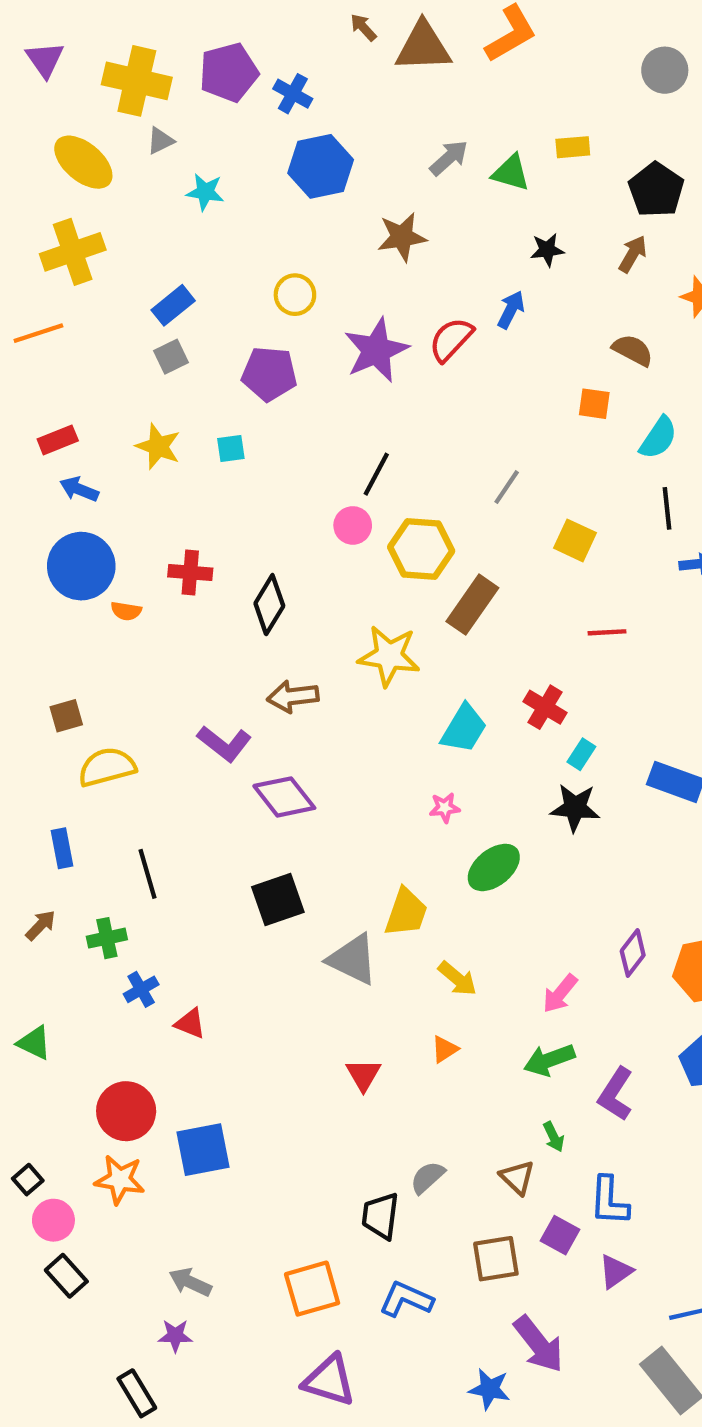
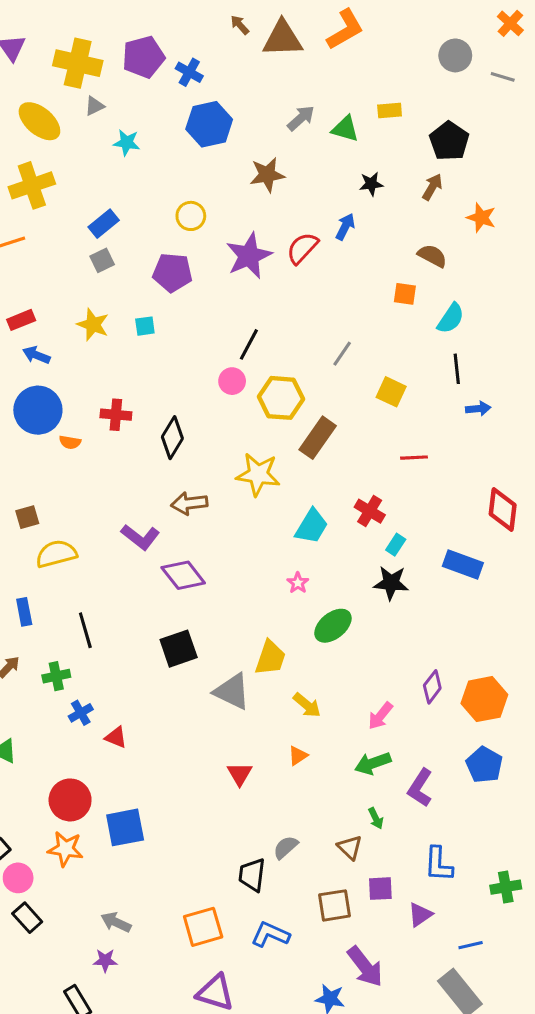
pink star: (445, 808) -> (298, 583), turned -30
blue L-shape: (609, 1201) -> (438, 864), moved
purple square: (560, 1235) -> (380, 889), turned -32

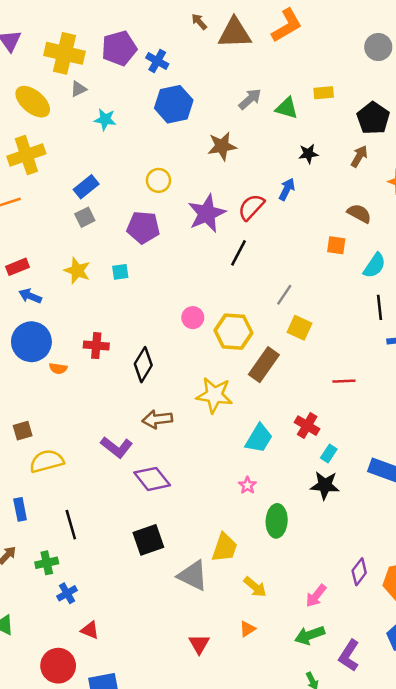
black line: (249, 344) -> (239, 253), moved
yellow square: (391, 392) -> (299, 328), moved
green ellipse: (333, 626) -> (277, 521), turned -48
red triangle: (116, 737) -> (90, 630), moved

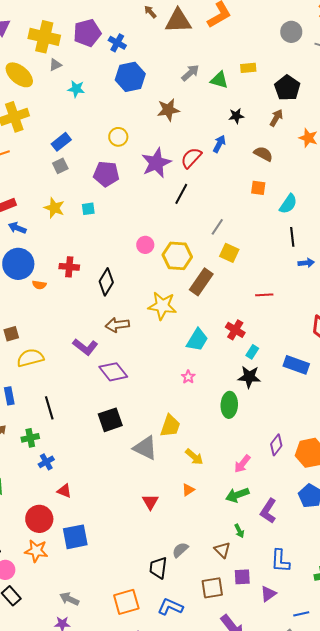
brown semicircle: (359, 213) -> (263, 154), moved
green ellipse: (277, 521) -> (229, 405), moved

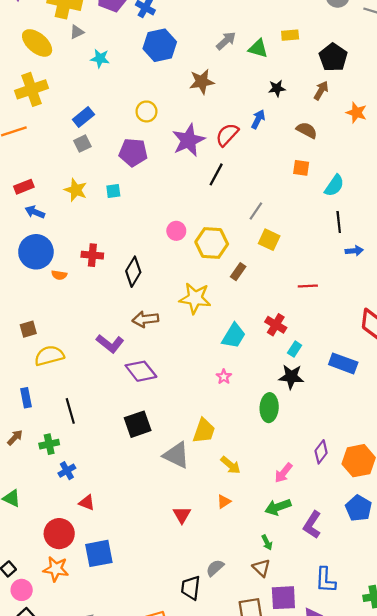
brown rectangle: (201, 282) -> (238, 272), size x0.6
green arrow: (239, 531) -> (267, 542), moved
purple square: (242, 577) -> (283, 598), size x1.4

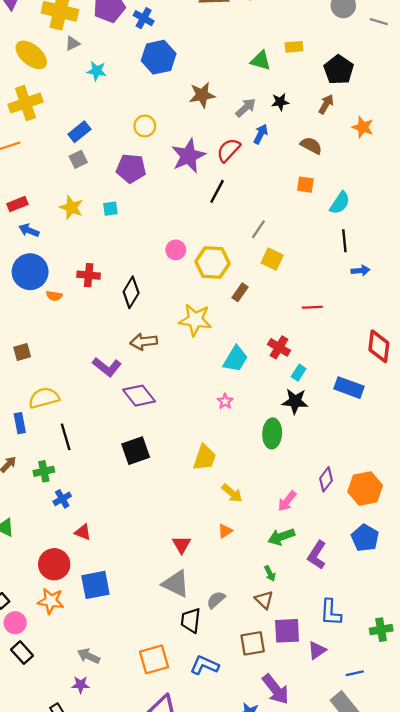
gray arrow: (226, 41) -> (246, 108), moved
yellow semicircle: (49, 356) -> (44, 398), moved
gray triangle: (176, 455) -> (176, 584), moved

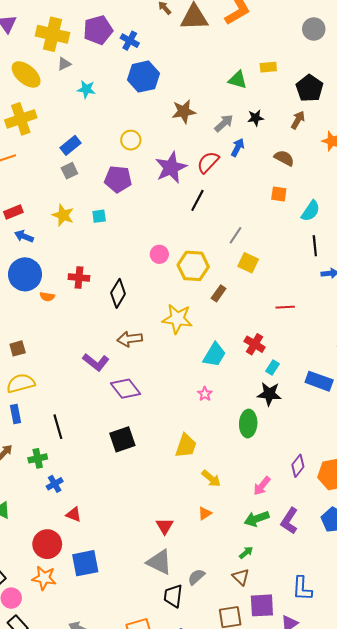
yellow semicircle: (44, 398) -> (21, 383), moved
purple L-shape: (317, 555) -> (289, 521), moved
green arrow: (270, 573) -> (246, 553), turned -104

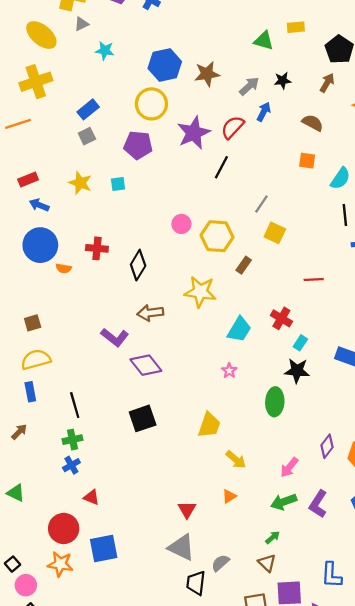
blue hexagon: (143, 77) -> (165, 65), moved
yellow circle: (131, 140) -> (151, 104), size x1.5
green cross: (38, 458) -> (73, 440), moved

